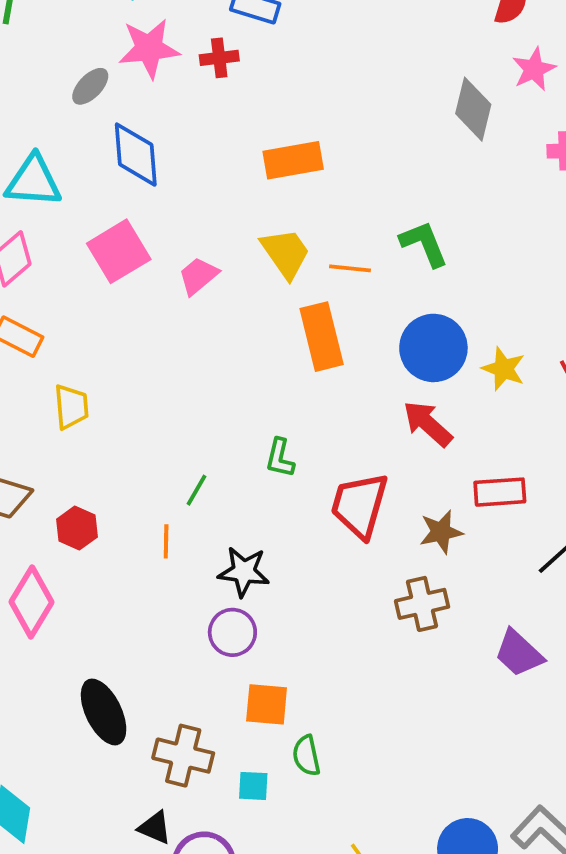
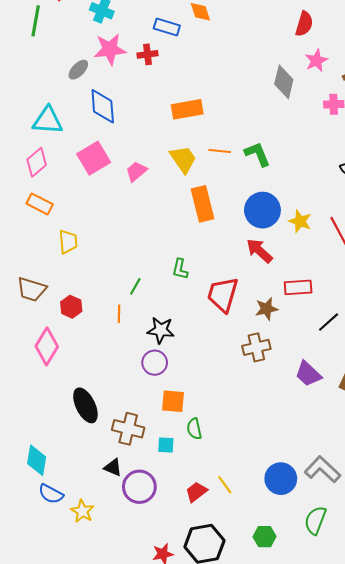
orange line: (350, 268) -> (220, 151), moved

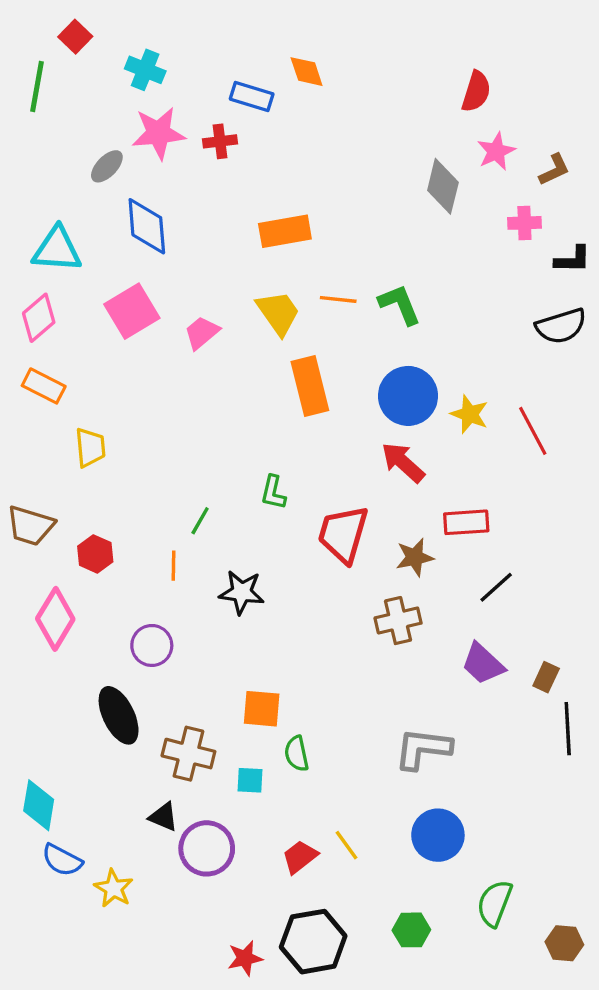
black line: (329, 322) -> (496, 587), moved
purple circle: (155, 363) -> (152, 645), moved
gray L-shape: (322, 469) -> (423, 749), moved, turned -36

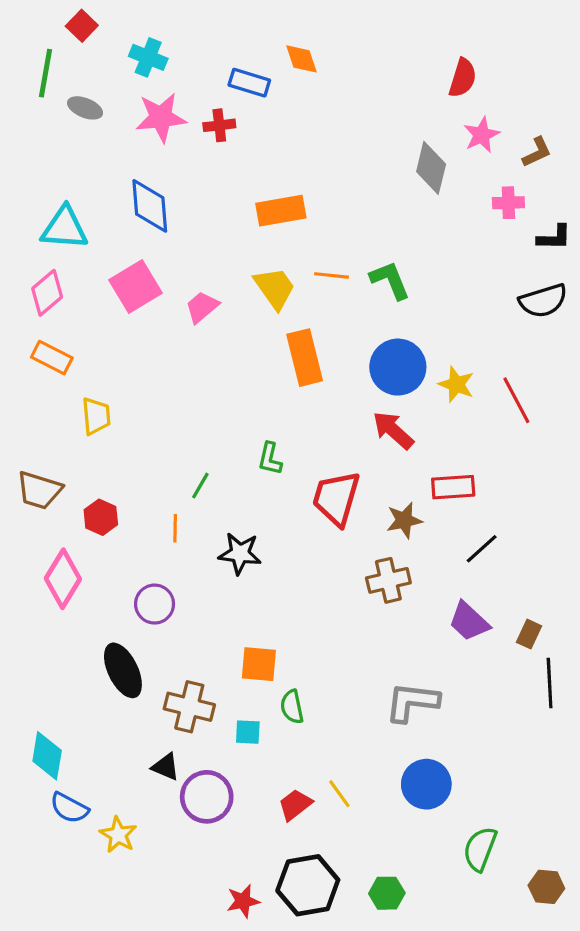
gray ellipse: (107, 166) -> (85, 108), moved, turned 68
green hexagon: (411, 930) -> (387, 893), moved

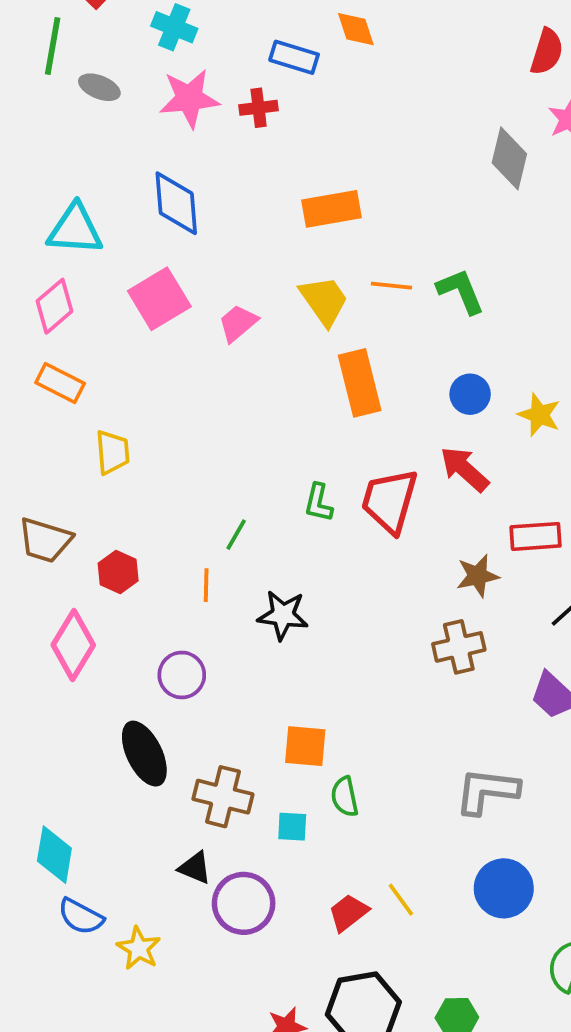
blue circle: (398, 367) -> (470, 394), size x0.6
red trapezoid: (336, 498) -> (390, 501), moved

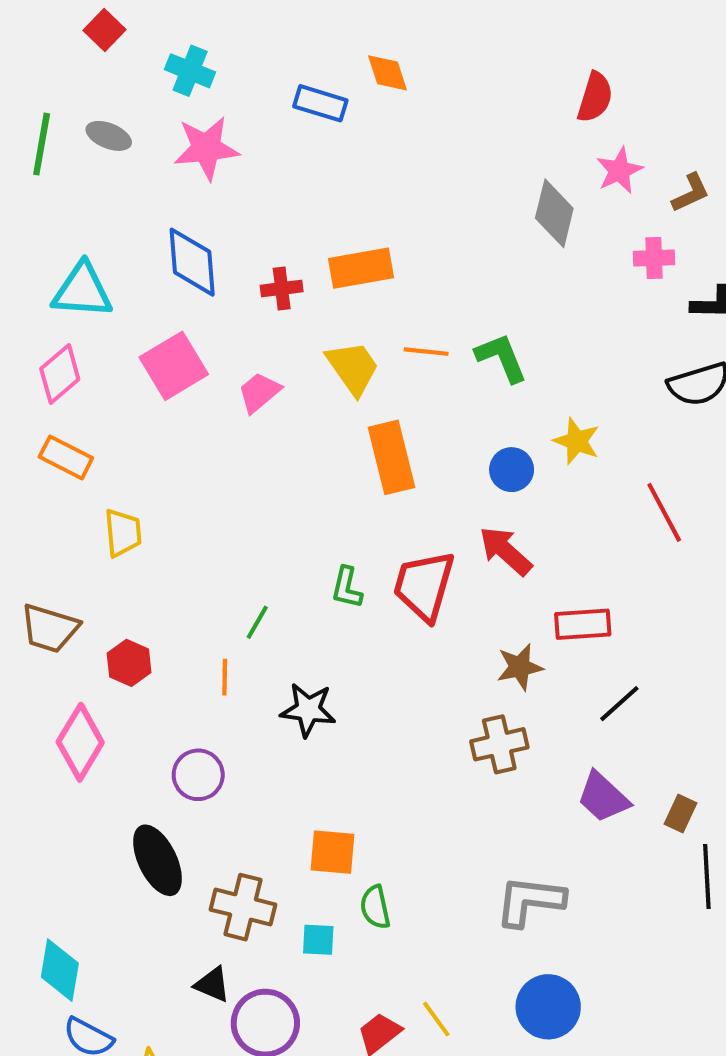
green line: (53, 46) -> (42, 144), moved
red cross: (259, 108) -> (282, 289), moved
yellow star: (539, 415) -> (577, 441), moved

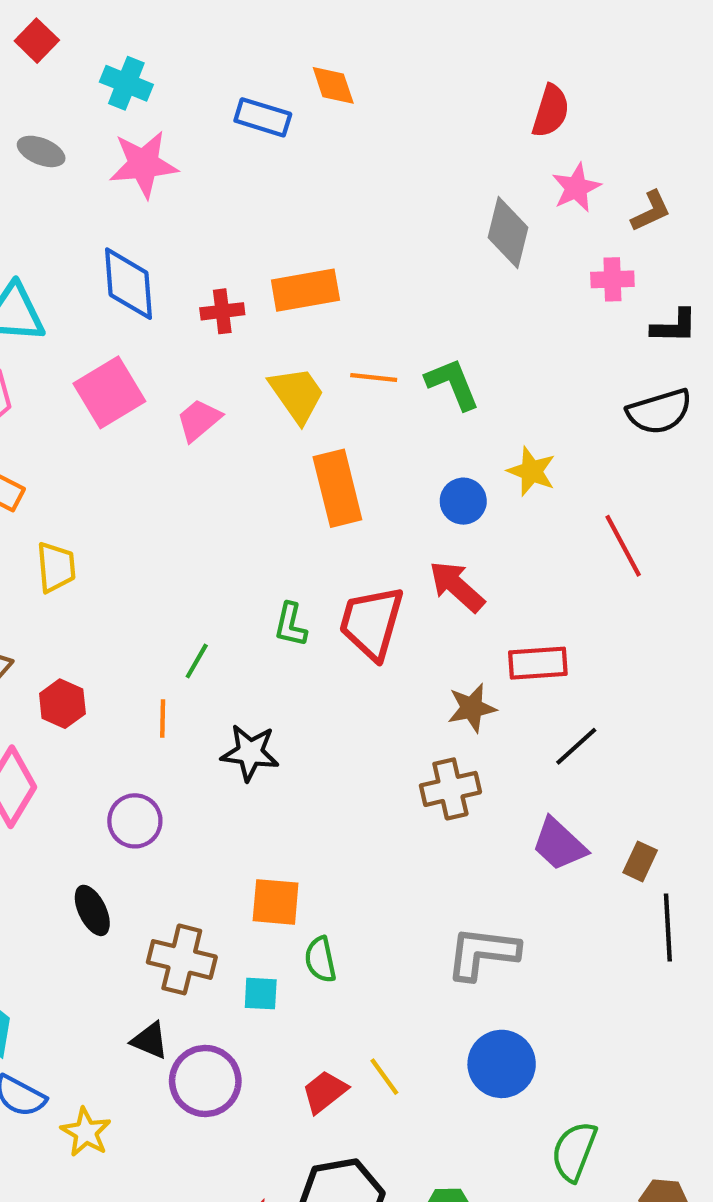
black ellipse: (158, 860) -> (92, 910), size x0.7

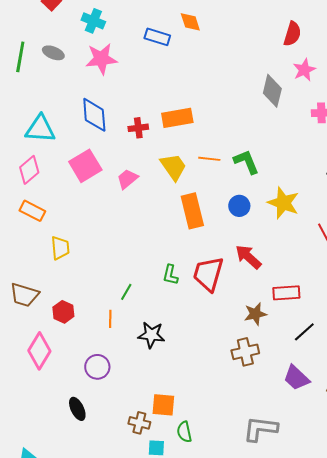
yellow star: (531, 471) -> (283, 203), size x1.4
blue circle: (463, 501) -> (239, 206), moved
brown cross: (182, 959) -> (139, 423), moved, size x0.7

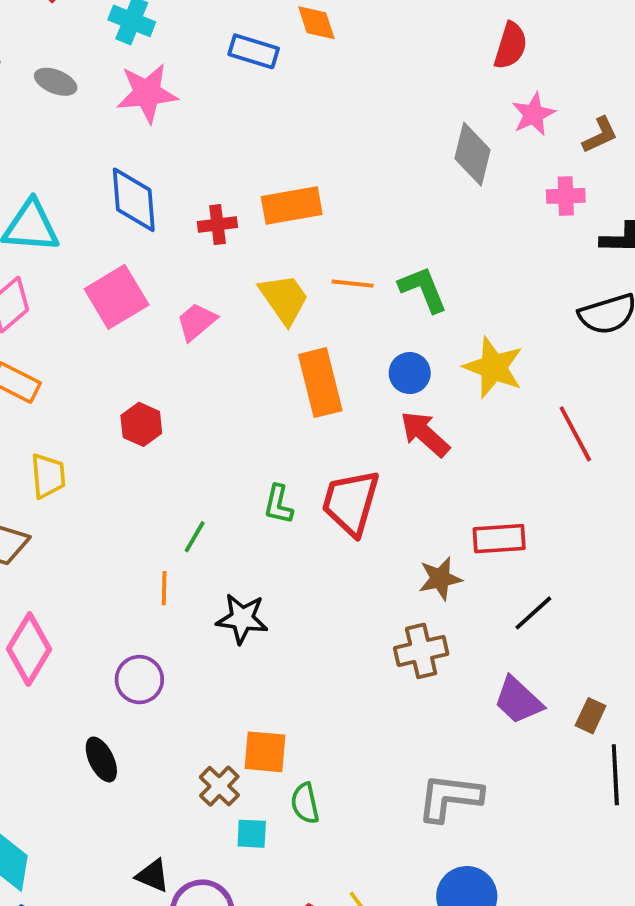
yellow trapezoid: (60, 248) -> (48, 476), moved
red arrow: (248, 257) -> (425, 434), moved
red hexagon: (63, 312) -> (141, 424), moved
brown cross: (139, 423) -> (219, 786), turned 30

